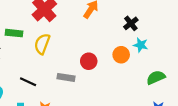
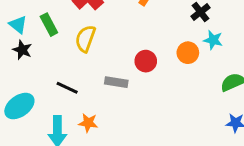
green rectangle: (14, 33) -> (49, 25), turned 56

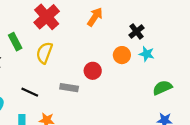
orange circle: (188, 53) -> (122, 55), moved

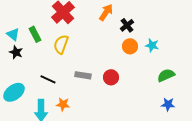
black cross: (136, 31) -> (127, 25), moved
red circle: (93, 71) -> (111, 77), moved

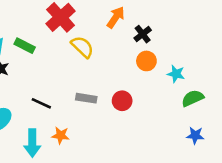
green rectangle: (35, 34) -> (25, 46), turned -35
yellow semicircle: (61, 44) -> (82, 47), moved, turned 114
cyan star: (152, 45) -> (176, 74), moved

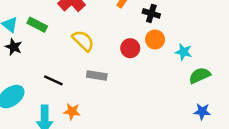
black cross: (143, 34) -> (151, 13), turned -35
yellow semicircle: (82, 47) -> (83, 41), moved
red circle: (122, 101) -> (130, 48), moved

